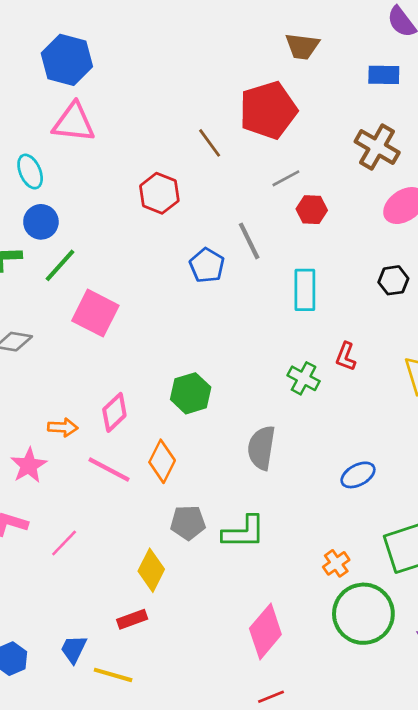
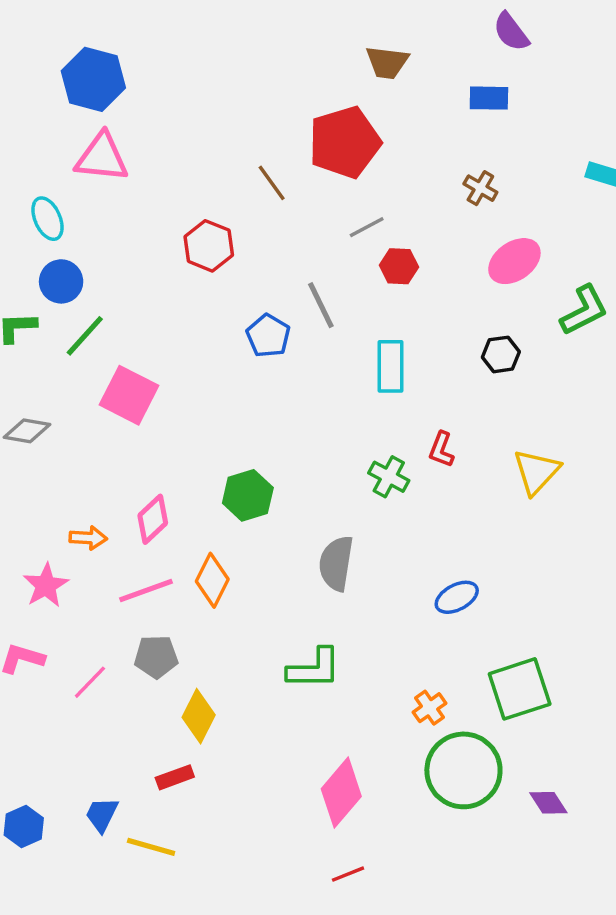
brown cross: (377, 147) -> (480, 188), size x0.6
pink line: (109, 470) -> (146, 590), turned -48
gray pentagon: (188, 523) -> (156, 657), moved

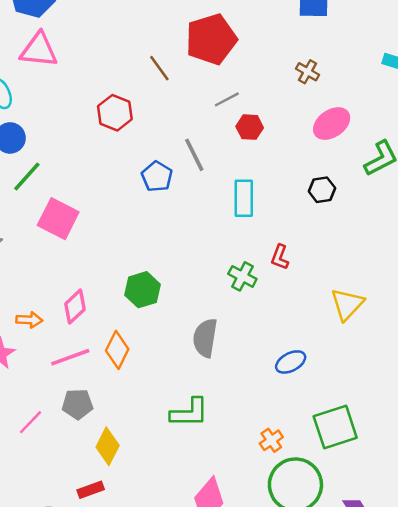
yellow triangle: (536, 472) -> (347, 304), moved

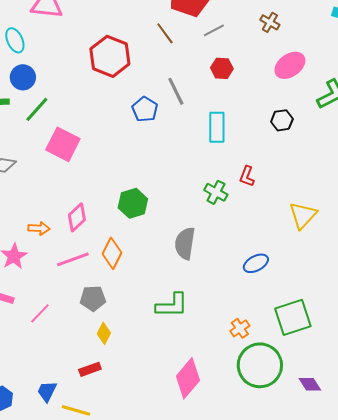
brown line: (159, 68) -> (165, 33), moved
gray line: (227, 99) -> (214, 30), moved
red hexagon: (115, 113) -> (110, 56), size x1.4
gray pentagon: (77, 404) -> (93, 298), moved
yellow diamond: (108, 446) -> (104, 333), size x0.7

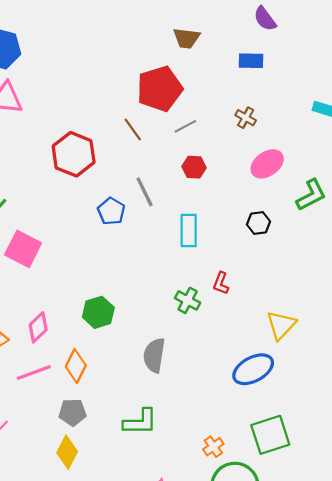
blue ellipse: (256, 263) -> (253, 369), moved, size x1.5
gray pentagon: (93, 298) -> (73, 412), moved
yellow diamond: (104, 333) -> (67, 452), size x1.4

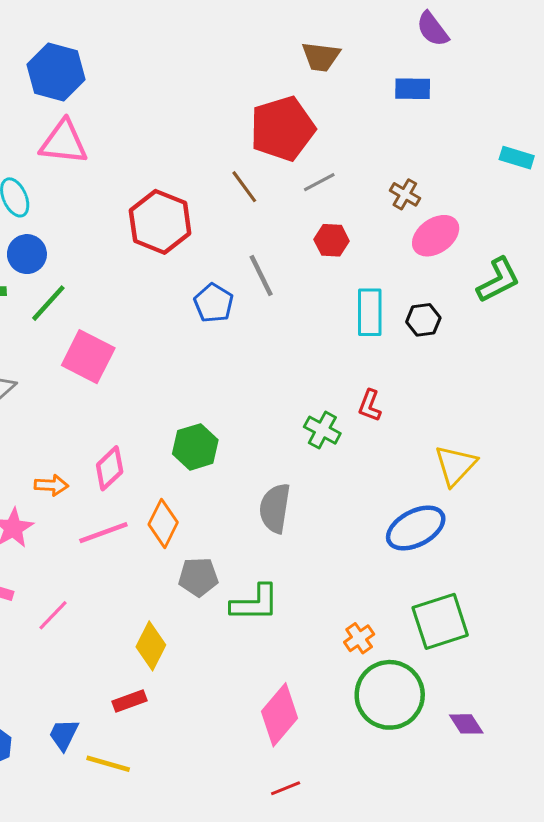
brown cross: (246, 118) -> (405, 194), moved
cyan rectangle: (189, 231) -> (370, 312), moved
gray pentagon: (73, 412) -> (198, 577), moved

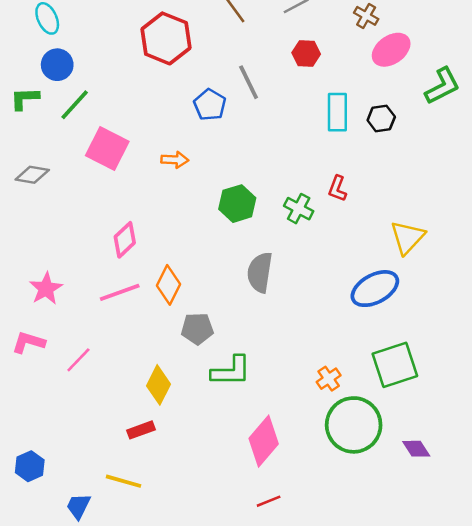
green hexagon: (195, 447) -> (237, 204), moved
orange arrow: (51, 485) -> (175, 160), moved
green L-shape: (255, 603) -> (231, 371), moved
blue trapezoid: (64, 735) -> (78, 506), moved

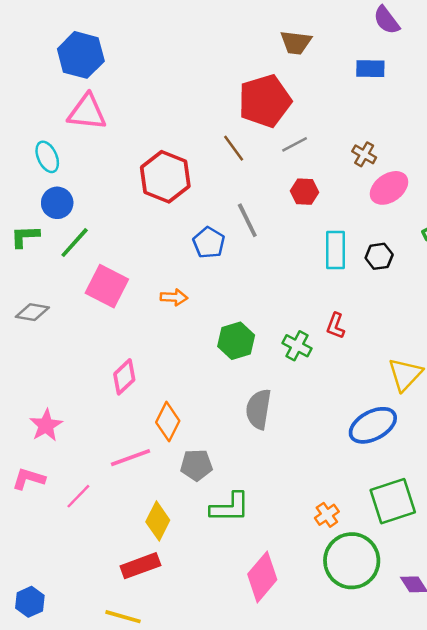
pink line: (120, 292) -> (130, 458), moved
red rectangle: (141, 430) -> (140, 566), size x1.4

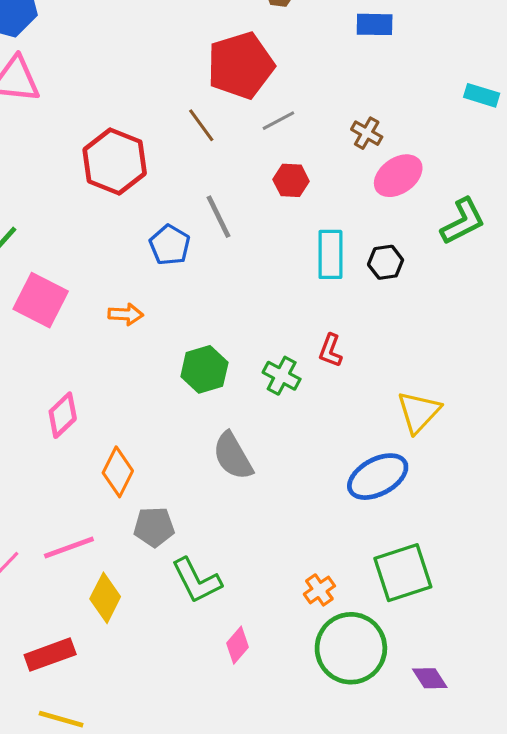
gray semicircle: (259, 409) -> (233, 456), turned -39
pink line: (130, 458) -> (69, 547), moved
green L-shape: (230, 507) -> (197, 581), turned 63
red rectangle: (140, 566) -> (50, 655), moved
pink diamond: (262, 577) -> (237, 645), moved, size x0.6

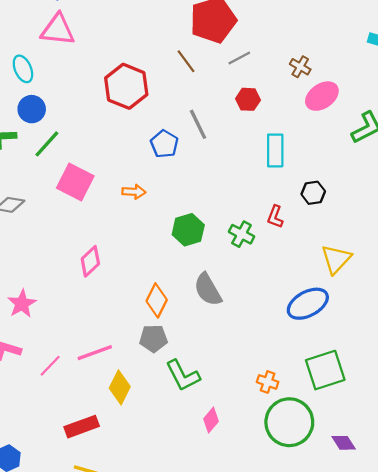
black hexagon: (386, 262) -> (313, 193), moved
orange diamond: (118, 472) -> (157, 300), moved
orange cross: (319, 590) -> (268, 382), turned -36

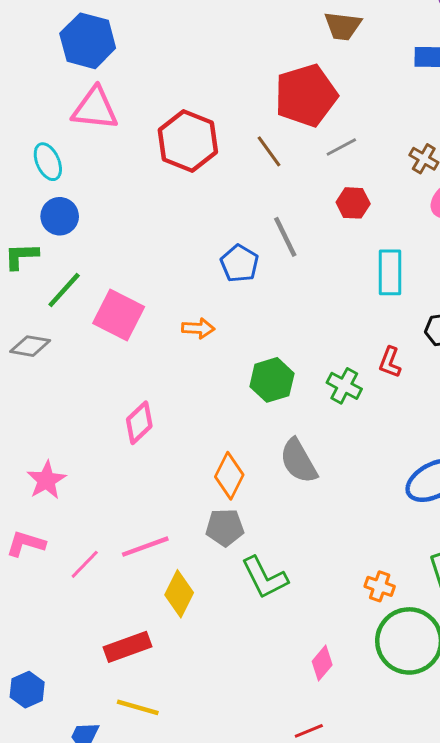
red hexagon: (126, 86) -> (188, 141), moved
green line: (47, 144) -> (64, 290), moved
pink diamond: (211, 420) -> (322, 663), moved

